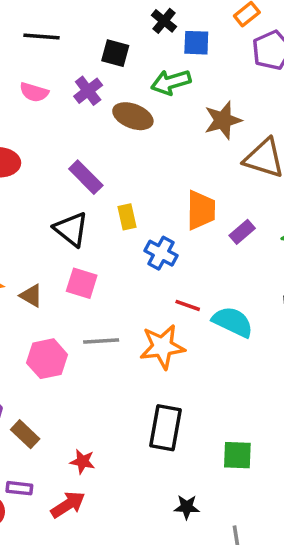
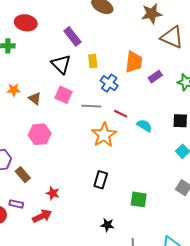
cyan semicircle: (233, 322) -> (144, 126), size x0.7
gray line: (101, 341) -> (91, 106), moved
orange star: (162, 347) -> (104, 135), turned -30
black rectangle: (165, 428) -> (101, 180), size x0.7

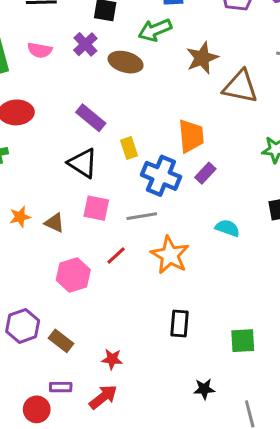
purple rectangle: (155, 77) -> (205, 173), moved
blue cross: (109, 83) -> (161, 176), size x1.4
red line: (121, 114) -> (116, 256), moved, turned -56

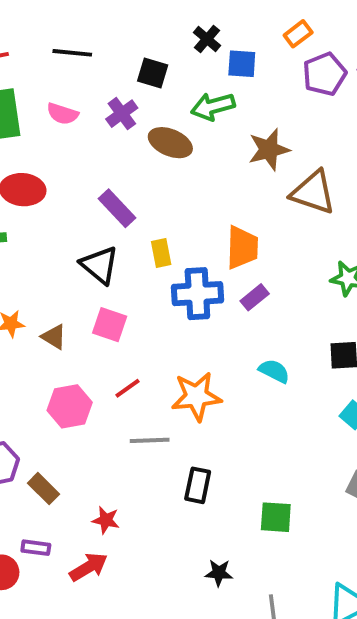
blue cross: (161, 176) -> (197, 294), turned -33
gray line: (142, 216) -> (150, 440), moved
orange star: (170, 255) -> (196, 396), turned 30

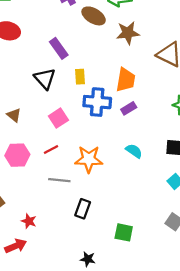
brown star: (269, 150) -> (128, 33), moved
pink square: (110, 325) -> (58, 118), moved, turned 30

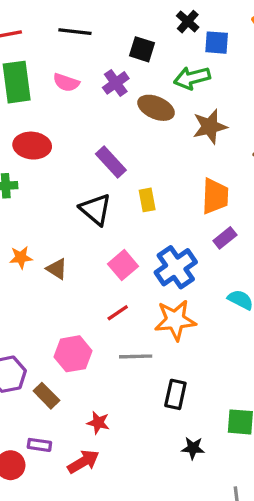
blue cross: (97, 102) -> (176, 267), moved, turned -32
pink hexagon: (17, 155) -> (73, 354), moved
black star: (88, 259) -> (193, 448), moved

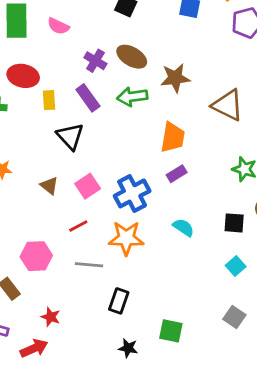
green arrow: (192, 78) -> (132, 97), moved
purple cross: (116, 83) -> (95, 61), moved, turned -30
yellow rectangle: (147, 200) -> (49, 100), moved
brown triangle: (57, 269) -> (49, 186), moved

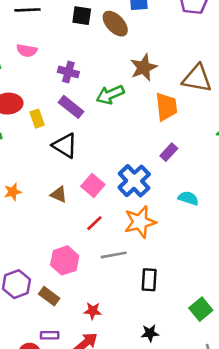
brown ellipse: (132, 57) -> (115, 24), moved, turned 32
orange trapezoid: (173, 137) -> (166, 107), moved
green square: (171, 331) -> (201, 309), moved, turned -35
black star: (128, 348) -> (150, 333), moved

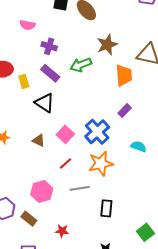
pink semicircle: (27, 51) -> (27, 25), moved

